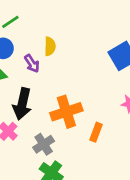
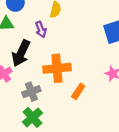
purple arrow: (32, 64) -> (41, 29), moved

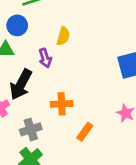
orange cross: (57, 68) -> (62, 104), size x0.7

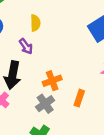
gray cross: (31, 129) -> (45, 104), moved

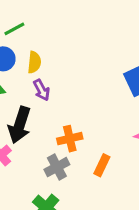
yellow semicircle: (35, 23) -> (34, 62), moved

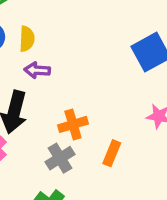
purple arrow: (42, 90) -> (37, 70), turned 125

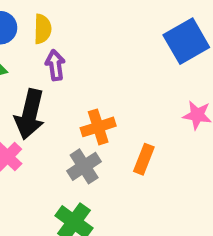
purple arrow: (37, 70) -> (55, 65), turned 80

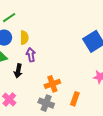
black arrow: (30, 114) -> (18, 71), moved, size x0.6
gray cross: (84, 166) -> (46, 103), turned -35

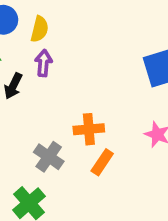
orange cross: (52, 84) -> (89, 129), moved

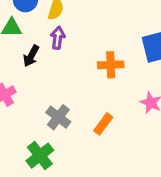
orange cross: (89, 129) -> (111, 65), moved

